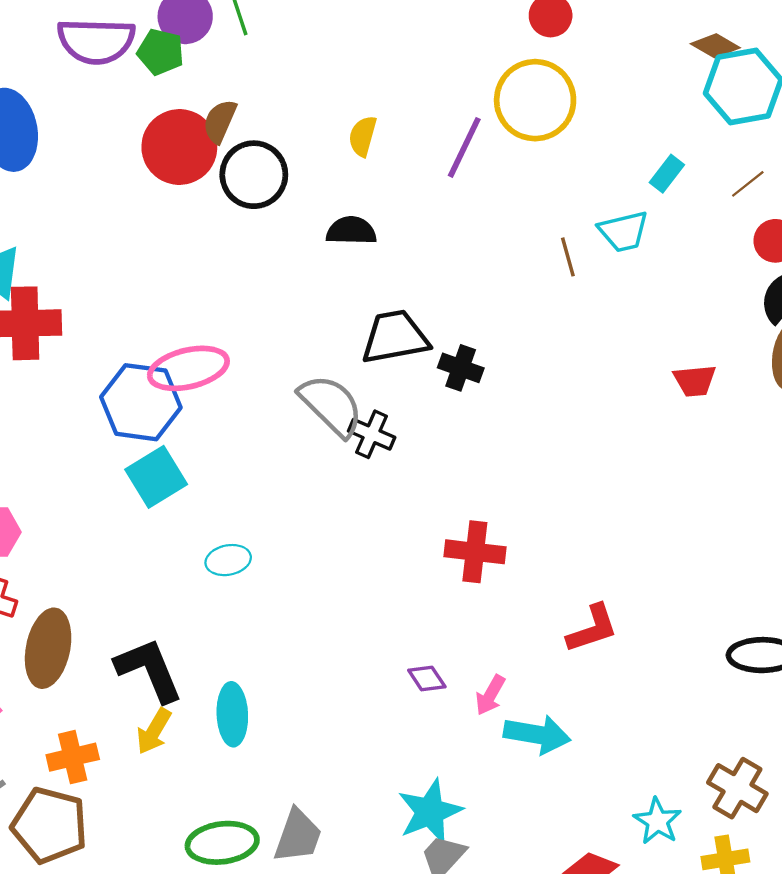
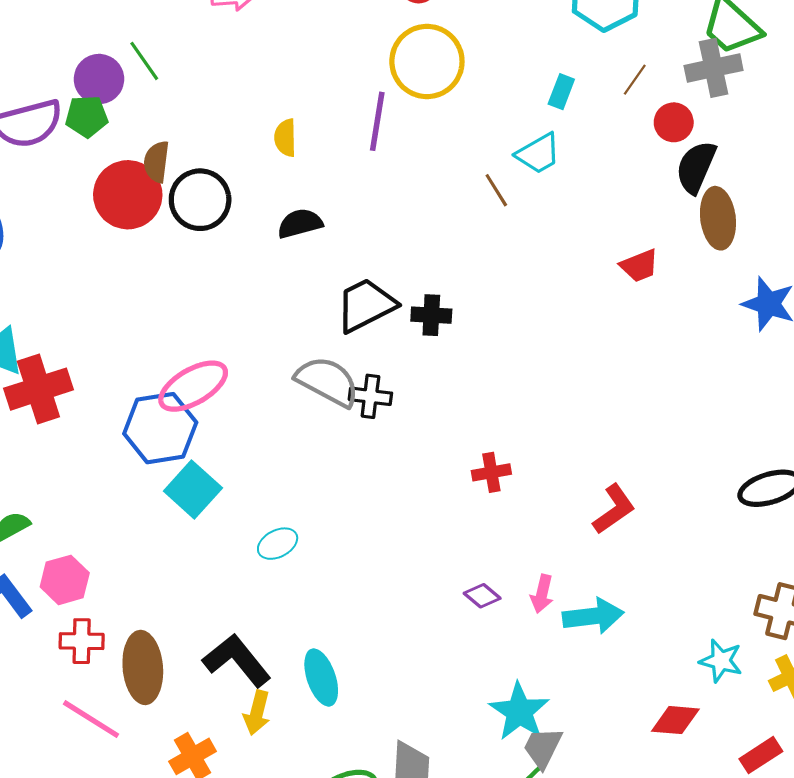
red cross: (475, 552) -> (491, 472), size x0.7

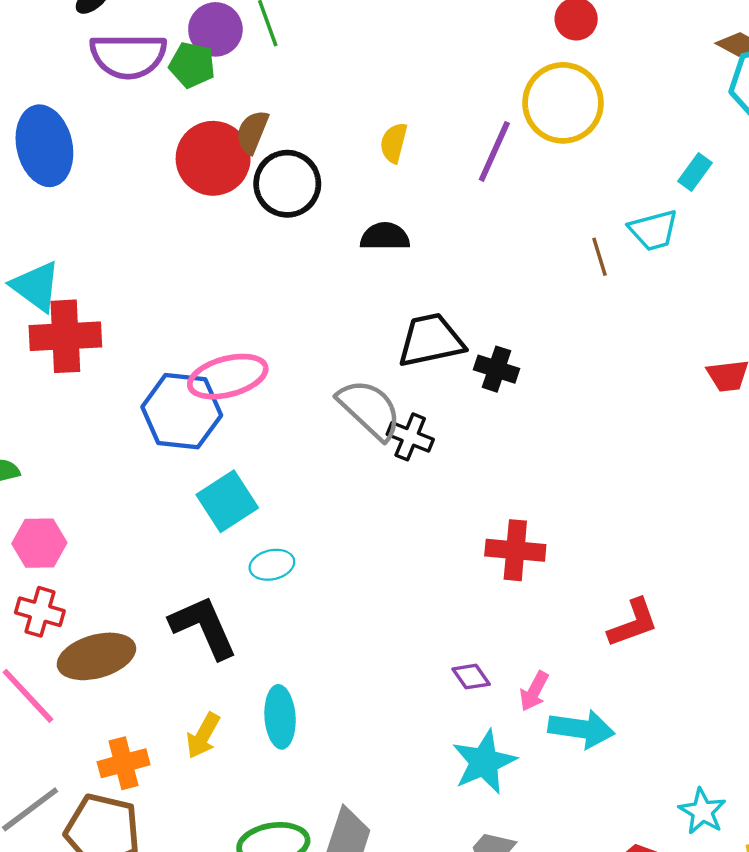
red cross: (491, 472) -> (515, 550), size x1.4
cyan square: (193, 489) -> (227, 501), moved
black L-shape: (237, 660) -> (204, 627), moved
brown ellipse: (143, 667) -> (96, 656), turned 64
cyan star: (519, 712) -> (484, 762), moved

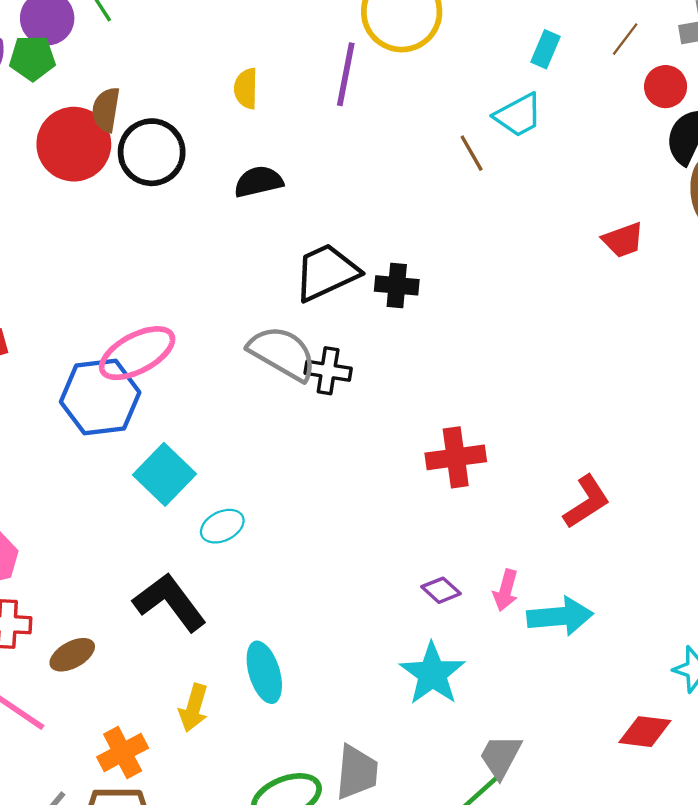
brown ellipse: (96, 656) -> (72, 655), size x0.6
cyan star: (484, 762) -> (432, 674), moved

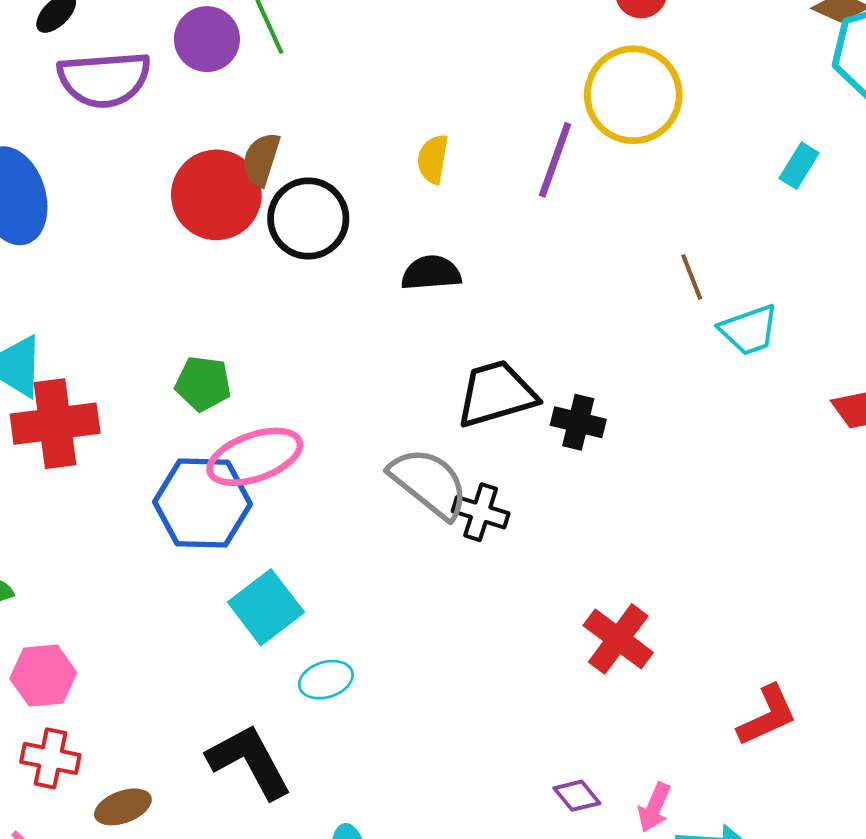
green pentagon: (32, 58) -> (203, 384), moved
cyan trapezoid: (518, 115) -> (749, 330), moved
red cross: (456, 457) -> (618, 639), turned 36

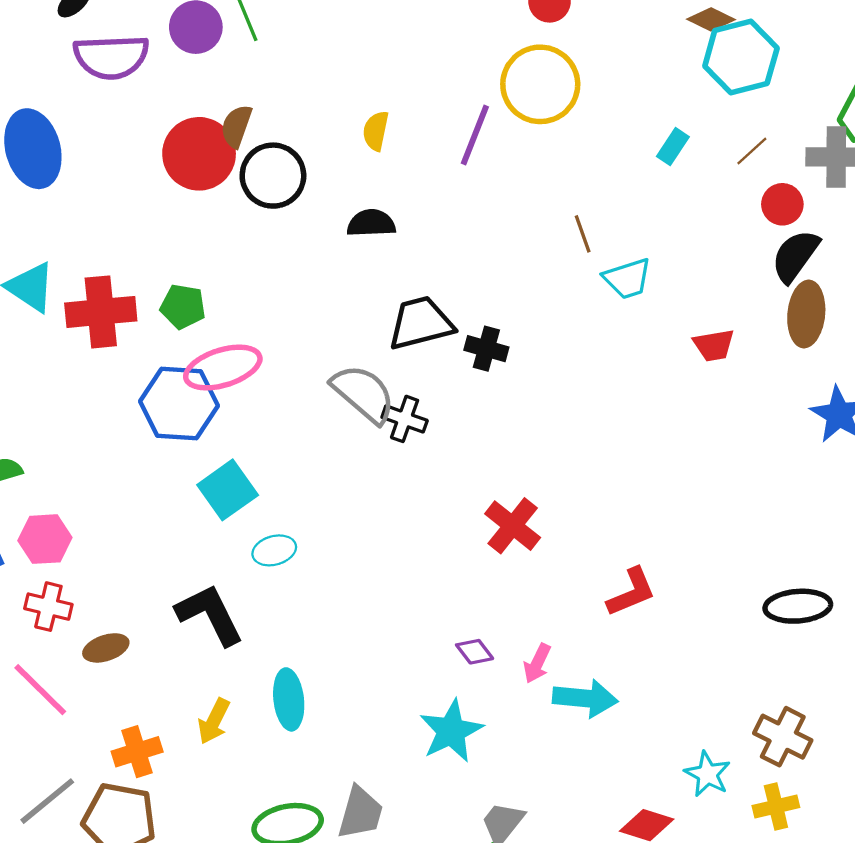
red cross: (55, 424) -> (101, 312), moved

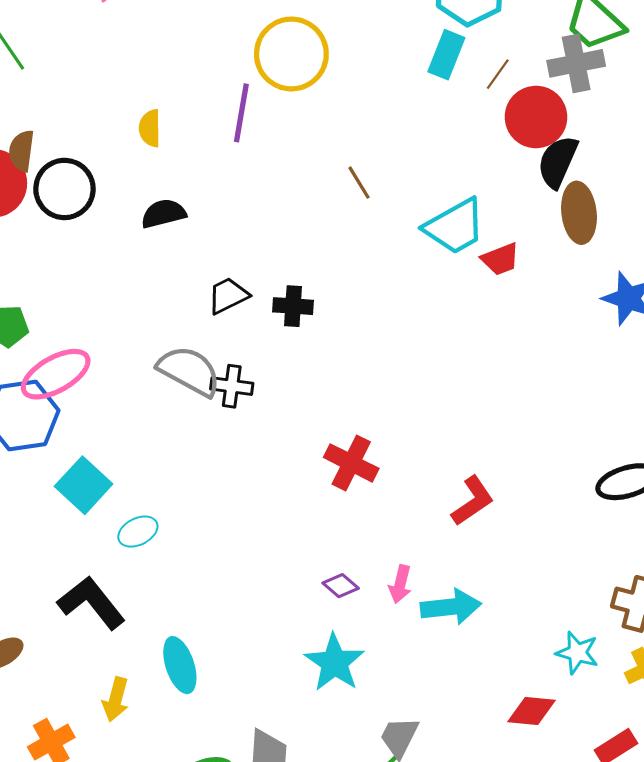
cyan rectangle: (673, 147) -> (446, 55), moved, size x1.4
red circle: (782, 204) -> (536, 117), size x1.6
cyan trapezoid: (627, 279) -> (455, 226), moved, size x1.4
black trapezoid: (421, 323) -> (228, 295), size x0.7

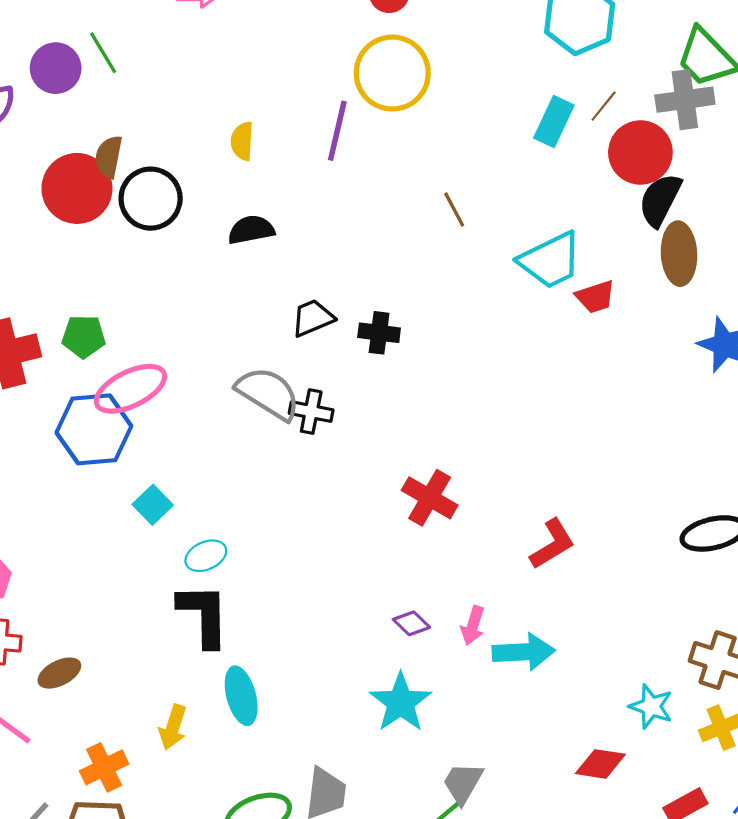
cyan rectangle: (446, 55) -> (554, 122), moved
cyan square: (84, 485) -> (153, 505), size x0.7
black L-shape: (91, 603) -> (204, 615), moved, turned 34

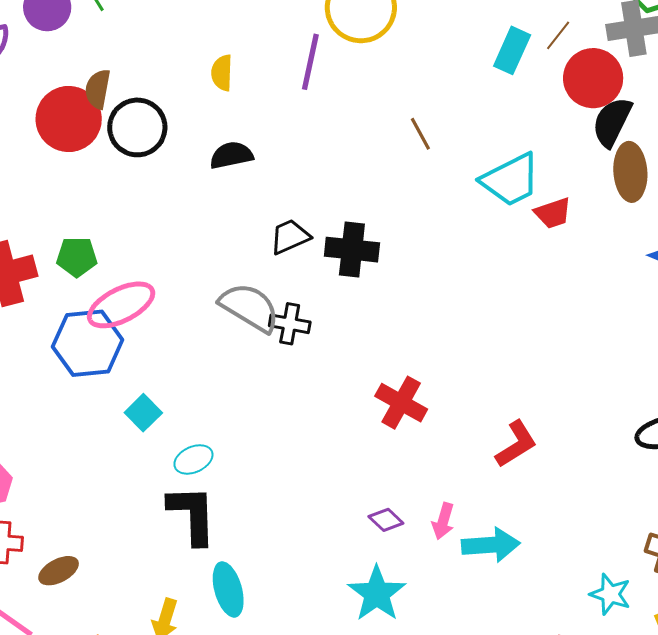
black cross: (379, 333) -> (352, 250), size x1.4

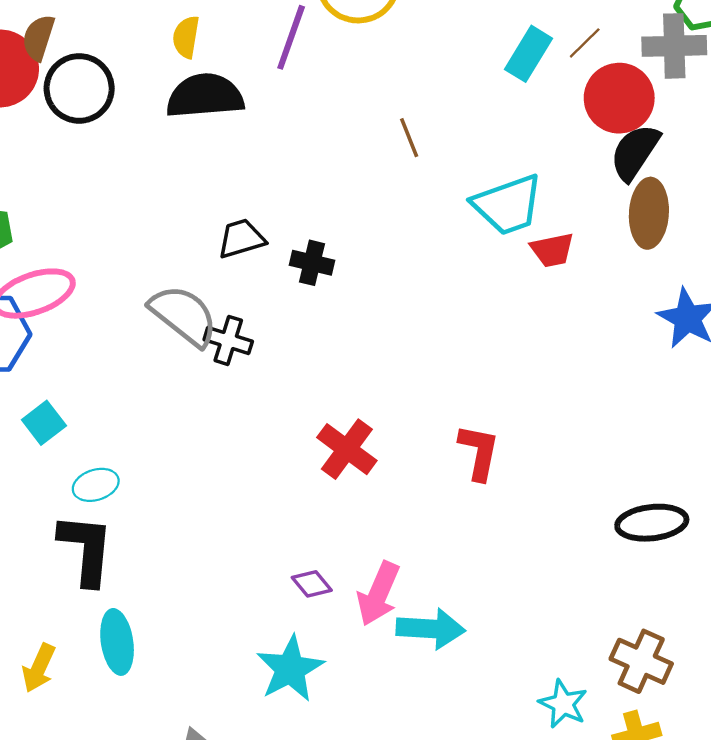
black semicircle: (231, 155) -> (205, 96), moved, size x1.5
black cross: (352, 250) -> (312, 263), size x0.7
red L-shape: (516, 444) -> (479, 452), moved, turned -54
pink arrow: (443, 521) -> (378, 594), size x1.5

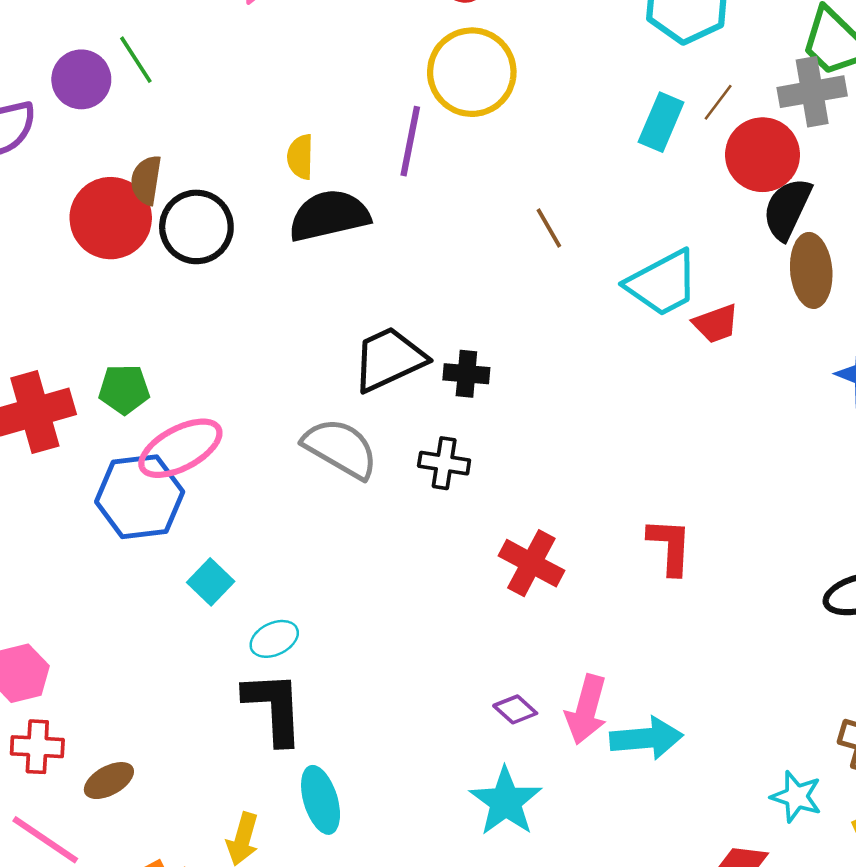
black trapezoid: (241, 239) -> (389, 359), size x1.5
black cross: (228, 340) -> (444, 463), moved

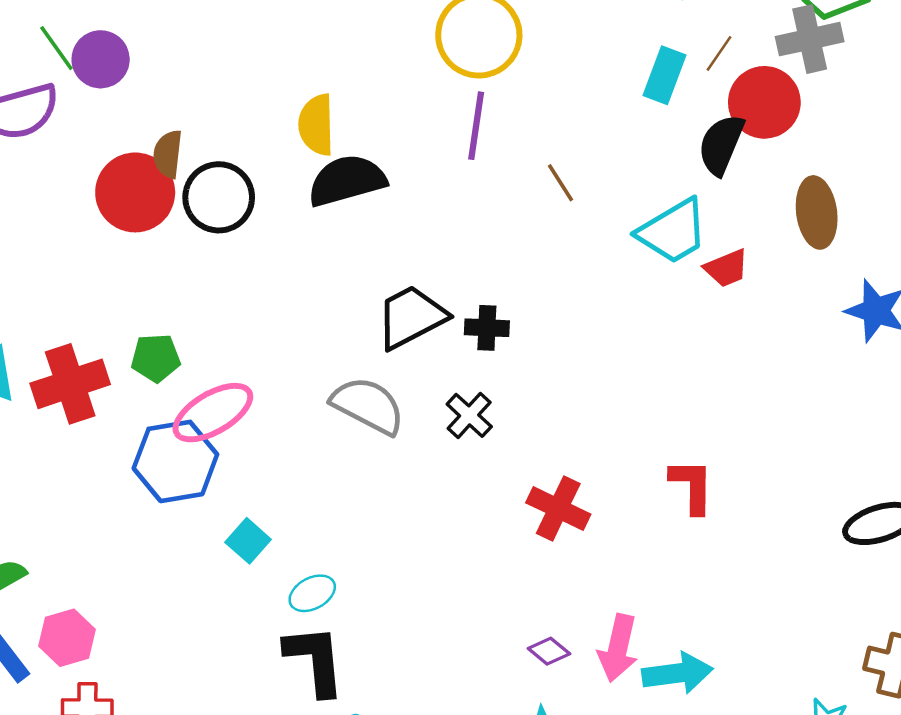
green line: (136, 60) -> (56, 48), moved
purple line: (410, 141) -> (476, 126), moved
yellow semicircle: (300, 157) -> (316, 125), size x1.4
black semicircle: (787, 209) -> (721, 145), moved
black cross: (444, 463) -> (469, 415), turned 36

